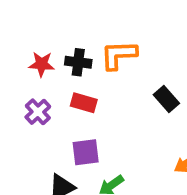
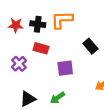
purple cross: (38, 112) -> (19, 64), moved
purple square: (86, 152) -> (65, 68), moved

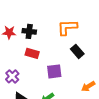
orange L-shape: (62, 20) -> (67, 27), moved
purple cross: (19, 64) -> (12, 76), moved

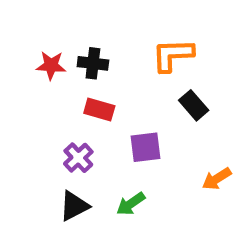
purple cross: (12, 76) -> (78, 158), moved

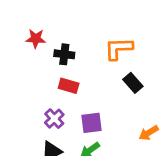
red star: (51, 65) -> (36, 39), moved
purple square: (145, 147) -> (91, 123), moved

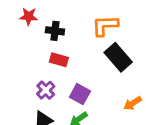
black rectangle: (133, 83) -> (118, 57), size x1.5
purple square: (91, 123) -> (80, 94), turned 36

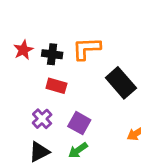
red star: (29, 16) -> (23, 50), moved, turned -30
orange L-shape: (105, 26) -> (87, 49), moved

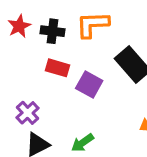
purple cross: (42, 119) -> (28, 113), moved
purple square: (79, 123) -> (89, 84), moved

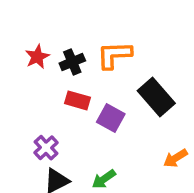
black cross: (53, 31) -> (72, 62), turned -30

